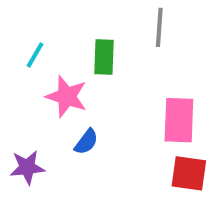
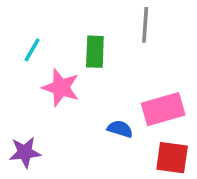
pink rectangle: (179, 120) -> (163, 109), turned 72
blue semicircle: (86, 142) -> (120, 129), moved, turned -110

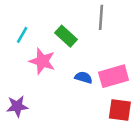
green rectangle: (95, 52) -> (66, 36), turned -50
blue semicircle: (120, 129) -> (84, 77), moved

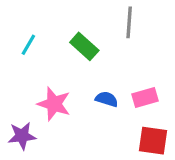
pink star: (42, 61) -> (54, 104), moved
pink rectangle: (114, 76) -> (145, 98), size x0.7

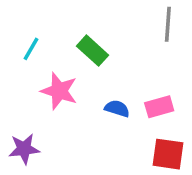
gray line: (129, 22) -> (168, 24), moved
pink star: (54, 104) -> (59, 91), moved

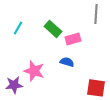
pink star: (59, 91) -> (34, 71), moved
pink rectangle: (159, 107) -> (73, 39), moved

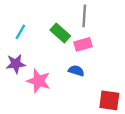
gray line: (96, 14) -> (84, 16), moved
purple star: (14, 85) -> (16, 64), moved

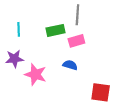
cyan line: (20, 32) -> (19, 29), turned -32
green rectangle: (60, 33) -> (55, 30), turned -54

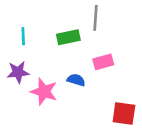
pink rectangle: (76, 41) -> (103, 62), moved
blue semicircle: (70, 65) -> (76, 80), moved

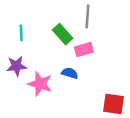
green rectangle: (68, 37) -> (63, 34), turned 60
pink rectangle: (103, 62) -> (84, 49), moved

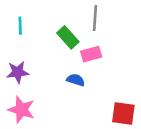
cyan line: (21, 33) -> (20, 26), moved
pink star: (40, 84) -> (21, 110), moved

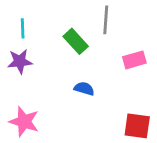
pink rectangle: (91, 54) -> (134, 60), moved
purple star: (18, 72) -> (20, 61), moved

